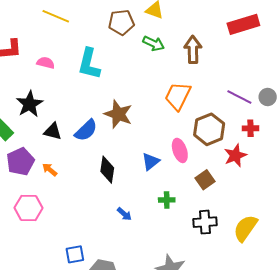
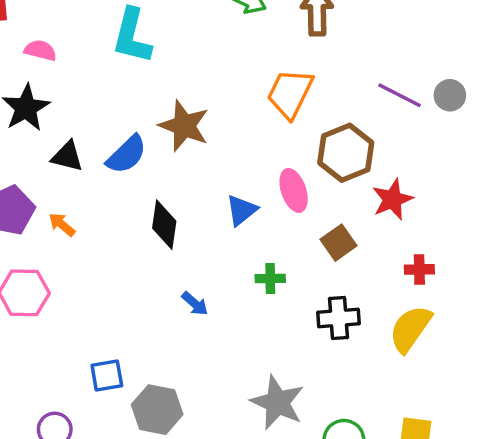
pink semicircle: (46, 63) -> (40, 50), moved
red cross: (250, 128) -> (419, 269), moved

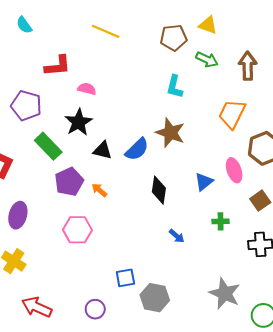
cyan L-shape: (132, 36) -> (175, 87), moved, size x0.7

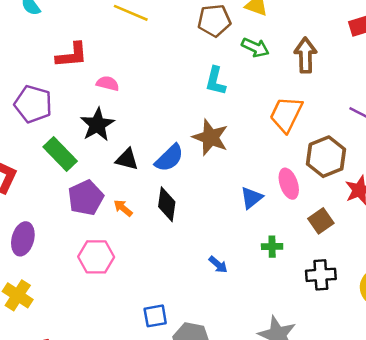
black diamond: (159, 190) -> (167, 204), moved

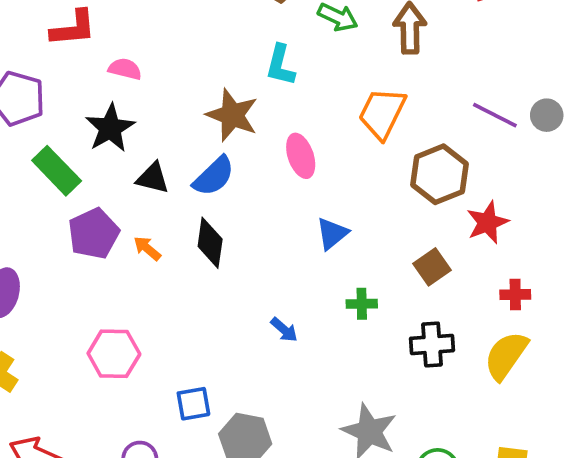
brown star: (210, 137) -> (232, 115), moved
pink ellipse: (289, 184) -> (301, 156), moved
pink hexagon: (96, 257) -> (114, 354), moved

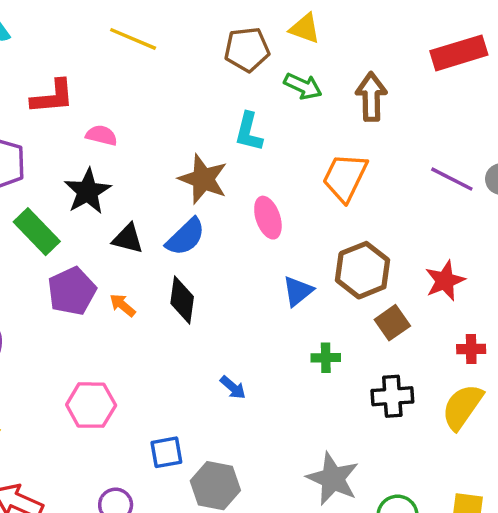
brown hexagon: (439, 174) -> (363, 270), moved
blue arrow: (284, 330) -> (233, 388), moved

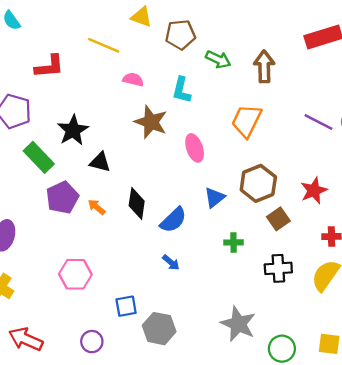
yellow triangle: (305, 28) -> (141, 17), moved
yellow line: (133, 39) -> (104, 45), moved
pink semicircle: (102, 135) -> (133, 79), moved
blue semicircle: (186, 237) -> (173, 220), moved

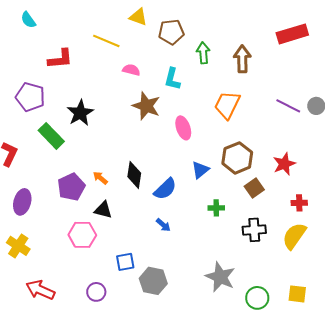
green arrow: (218, 59) -> (203, 53), turned -120
black triangle: (100, 162) -> (103, 210), moved
purple pentagon: (62, 198) -> (71, 187), moved

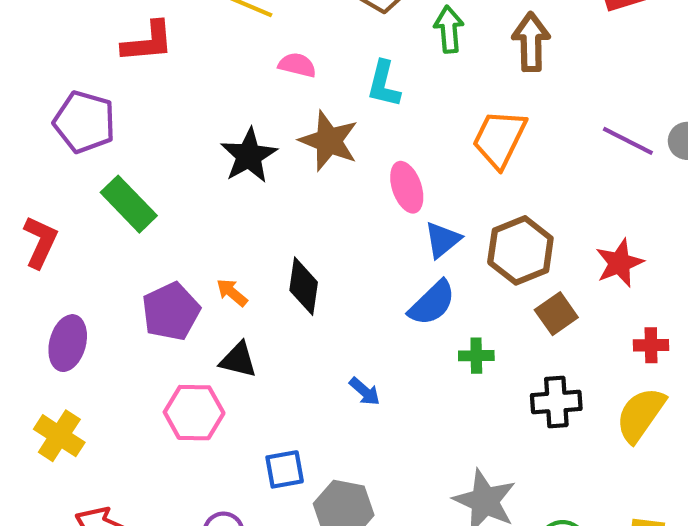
black star: (80, 113) -> (249, 156), moved
blue triangle: (200, 170) -> (443, 240), moved
blue semicircle: (165, 189) -> (432, 303), moved

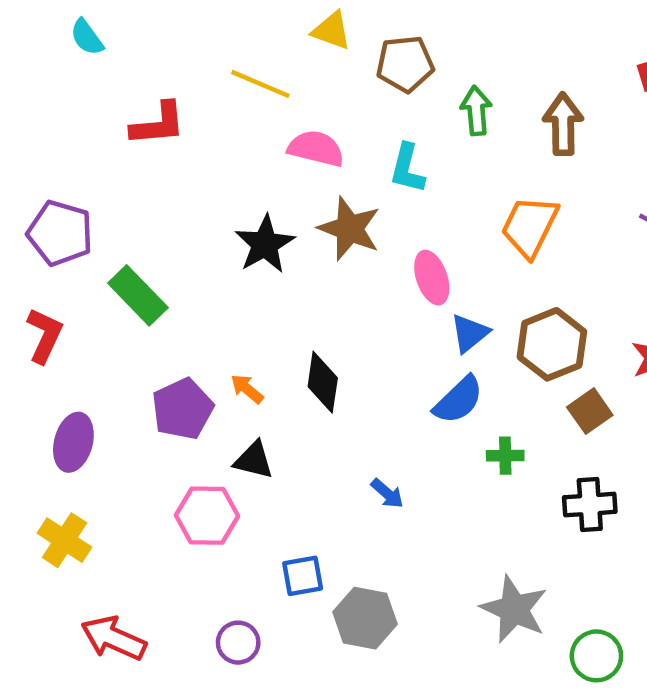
pink semicircle: (297, 65) -> (316, 148), size x1.4
purple pentagon: (85, 122) -> (60, 233), moved

